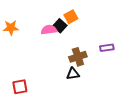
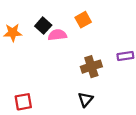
black square: (60, 26) -> (43, 26), moved
black triangle: (73, 74) -> (85, 99), moved, turned -40

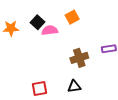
black triangle: (85, 99) -> (74, 86), turned 40
red square: (23, 102) -> (40, 89), moved

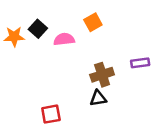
black square: (37, 22) -> (38, 29), moved
black triangle: (74, 86) -> (98, 98), moved

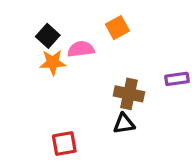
orange star: (14, 37) -> (53, 62), moved
brown cross: (102, 75) -> (129, 94), turned 30

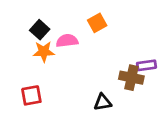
brown cross: (129, 94) -> (131, 78), moved
red square: (64, 144) -> (31, 95), moved

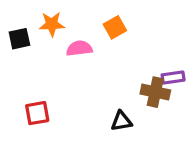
black square: (40, 30) -> (19, 39), moved, turned 36
orange star: (44, 52) -> (52, 24), moved

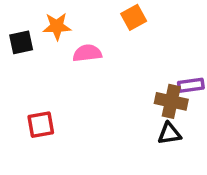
orange square: (115, 27) -> (134, 17), moved
black triangle: (121, 121) -> (169, 134), moved

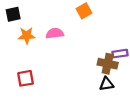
orange star: (57, 26) -> (27, 36), moved
black square: (21, 42) -> (13, 14), moved

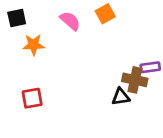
pink semicircle: (55, 33) -> (70, 21), moved, turned 48
black triangle: (106, 84) -> (121, 97), moved

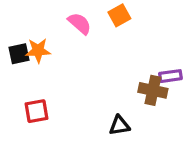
black square: (17, 18) -> (19, 54), moved
black triangle: (121, 97) -> (119, 125), moved

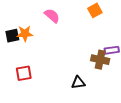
orange square: (119, 15) -> (95, 10), moved

